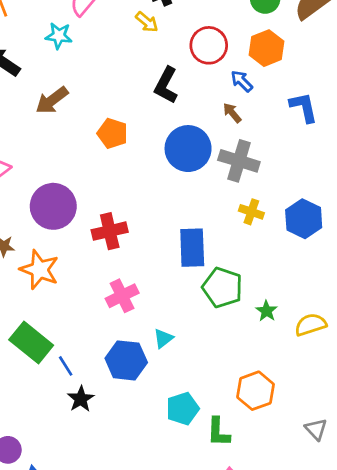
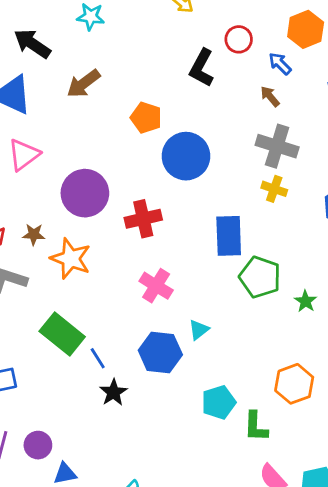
red circle: (209, 45) -> (239, 39), moved, size x0.7
blue circle: (188, 149) -> (186, 156), moved
yellow cross: (251, 212) -> (274, 189), moved
pink cross: (122, 296) -> (156, 286), turned -32

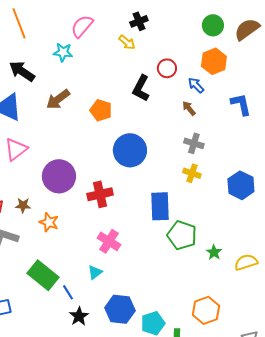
orange pentagon: (146, 118) -> (101, 110), moved
gray cross: (277, 146) -> (194, 143), size x0.7
orange star: (71, 259) -> (49, 222), size x0.7
cyan triangle: (199, 330) -> (95, 272), moved
blue hexagon: (160, 353) -> (120, 309), moved

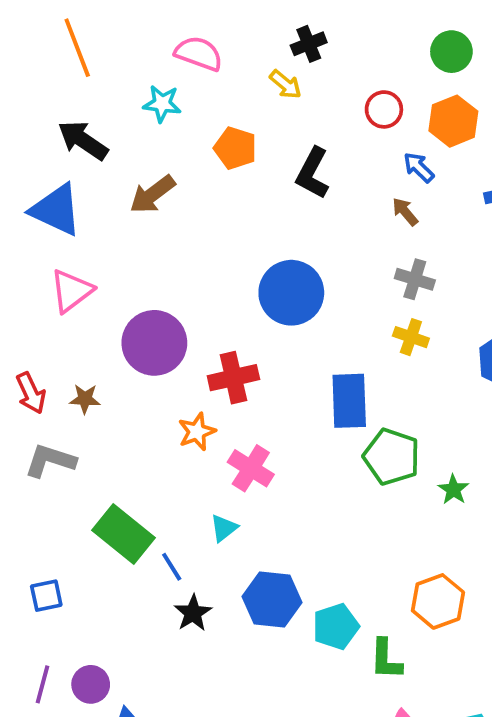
pink semicircle: (82, 26) -> (199, 53), turned 70
red circle: (167, 68) -> (384, 109), moved
orange pentagon: (101, 110) -> (235, 148), moved
orange star: (49, 222) -> (197, 432), moved, turned 30

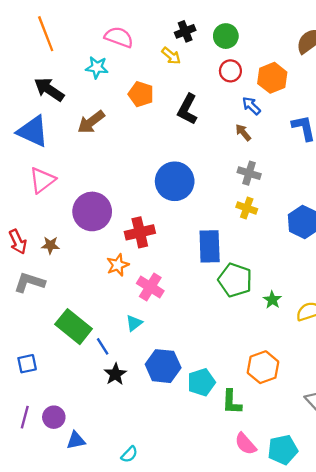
green circle: (451, 52) -> (226, 36), moved

